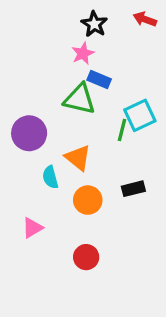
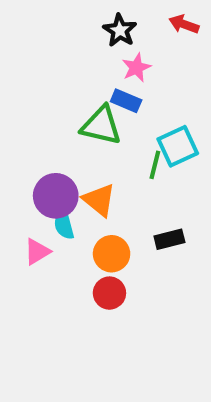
pink star: (83, 53) -> (136, 68), moved
purple circle: (29, 133) -> (56, 196), moved
pink triangle: (32, 228) -> (37, 252), moved
red circle: (86, 257) -> (109, 293), moved

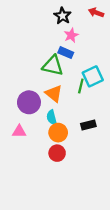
orange triangle: (99, 200) -> (54, 94), moved
cyan semicircle: (64, 225) -> (52, 117), moved
pink triangle: (37, 252) -> (19, 131), turned 32

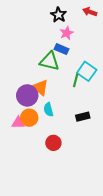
cyan square: (93, 76) -> (87, 71), turned -30
orange triangle: (54, 94) -> (40, 87), moved
orange circle: (58, 133) -> (29, 118), moved

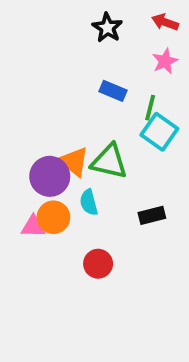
pink star: (67, 33) -> (165, 61), moved
green triangle: (49, 61) -> (109, 161), moved
green line: (76, 80) -> (150, 108), moved

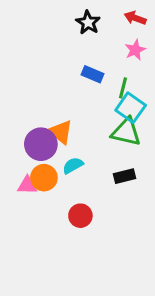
green triangle: (109, 161) -> (126, 132), moved
cyan semicircle: (89, 202) -> (73, 165), turned 75

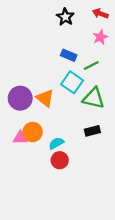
green line: (123, 88) -> (91, 65), turned 49
cyan square: (131, 108) -> (72, 82), moved
purple circle: (41, 144) -> (20, 98), moved
cyan semicircle: (73, 165) -> (56, 143), moved

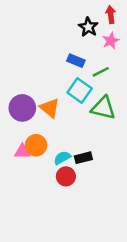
red arrow: (100, 14) -> (111, 15), turned 63
black star: (65, 17) -> (88, 27), moved
black rectangle: (92, 131) -> (83, 158), moved

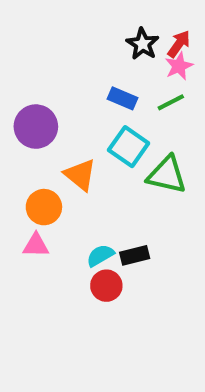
red arrow: (111, 15) -> (179, 44), moved, turned 42
green line: (101, 72) -> (171, 102), moved
purple circle: (22, 108) -> (36, 127), moved
orange circle: (36, 145) -> (44, 207), moved

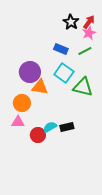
purple circle: (36, 127) -> (30, 72), moved
orange triangle: (80, 175) -> (40, 87), turned -30
red circle: (106, 286) -> (38, 135), moved

